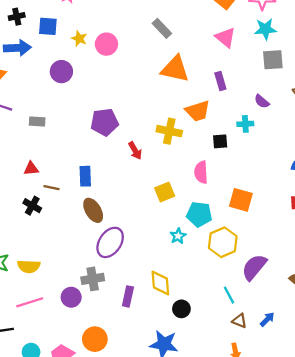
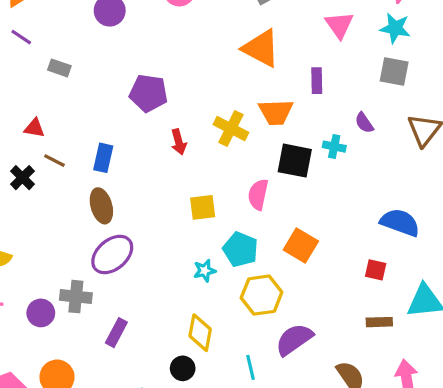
black square: (220, 141) -> (295, 161), size x1.6
yellow diamond: (160, 283) -> (200, 333), moved

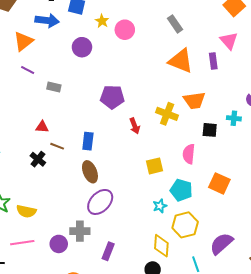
purple rectangle: (317, 81) -> (213, 61), moved
black square: (295, 161) -> (210, 130), size x0.7
yellow hexagon: (262, 295) -> (185, 225), moved

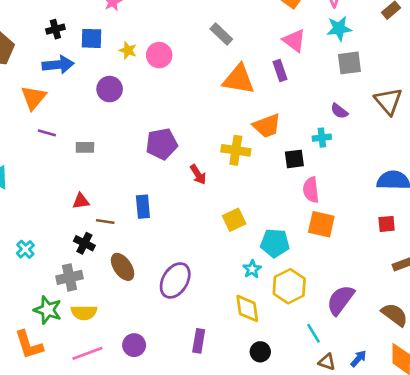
pink semicircle: (189, 154) -> (311, 190), moved
brown ellipse: (90, 172) -> (123, 267), moved
gray cross: (80, 231) -> (69, 277), moved
yellow diamond: (161, 246) -> (247, 308), moved

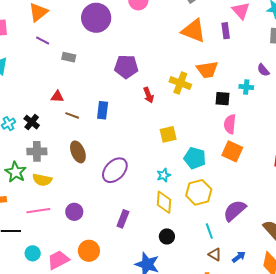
purple circle: (110, 89) -> (96, 18), size x1.5
black cross: (84, 243) -> (32, 122), moved
cyan star: (252, 269) -> (164, 175), moved

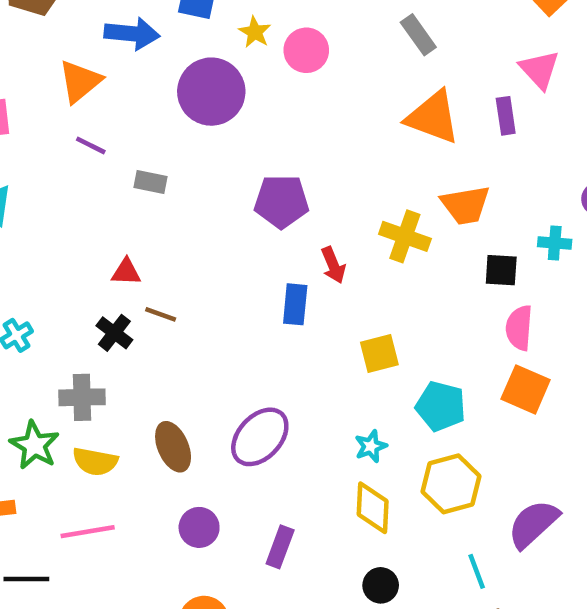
blue rectangle: (103, 110) -> (295, 304), moved
black cross: (32, 122) -> (114, 333), moved
brown ellipse: (78, 152) -> (173, 447), moved
purple circle: (74, 212) -> (199, 527), moved

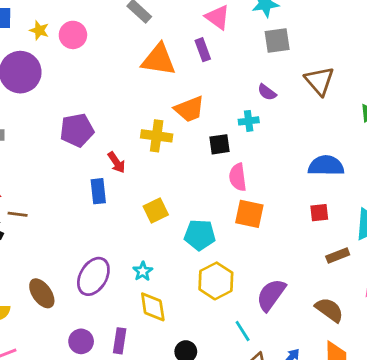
cyan star: (371, 446) -> (143, 271), moved
yellow diamond: (373, 508) -> (153, 307), moved
purple circle: (199, 527) -> (81, 341), moved

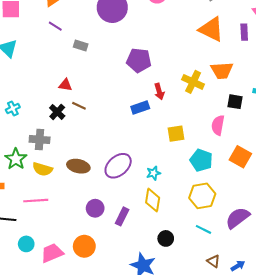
pink semicircle: (238, 177) -> (218, 125), moved
blue rectangle: (98, 191) -> (140, 107), turned 60
brown ellipse: (42, 293) -> (78, 166), turned -60
cyan line: (243, 331) -> (204, 229), moved, turned -49

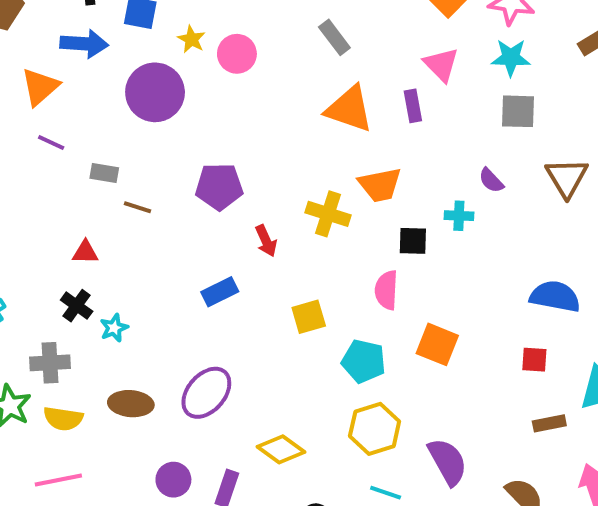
brown line: (79, 106) -> (138, 207), moved
blue rectangle: (140, 107) -> (220, 292), moved
cyan star: (153, 173) -> (114, 328), moved
yellow diamond: (153, 200) -> (281, 449), turned -55
purple semicircle: (238, 218) -> (448, 462), turned 105

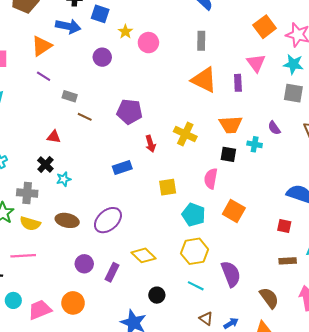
gray rectangle: (334, 37) -> (201, 41), turned 30
purple circle: (155, 92) -> (102, 57), size x0.6
orange trapezoid: (380, 185) -> (231, 125), moved

